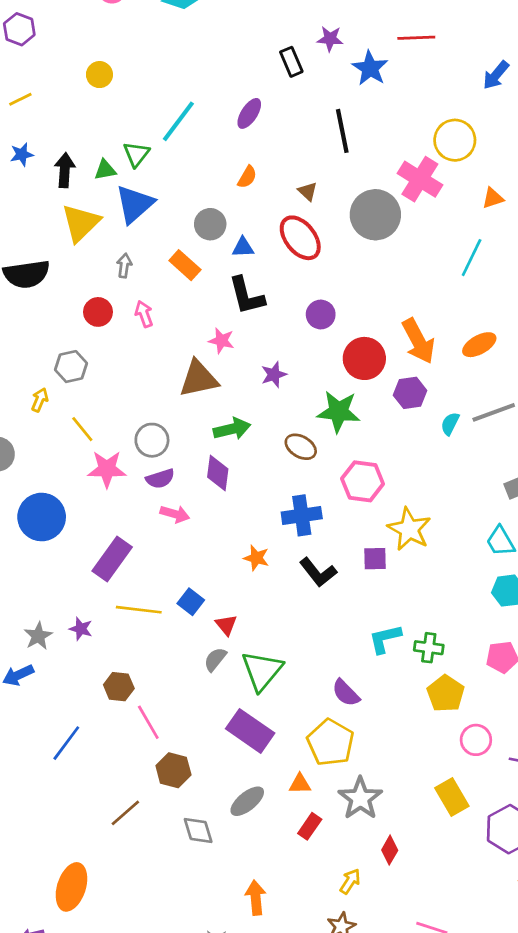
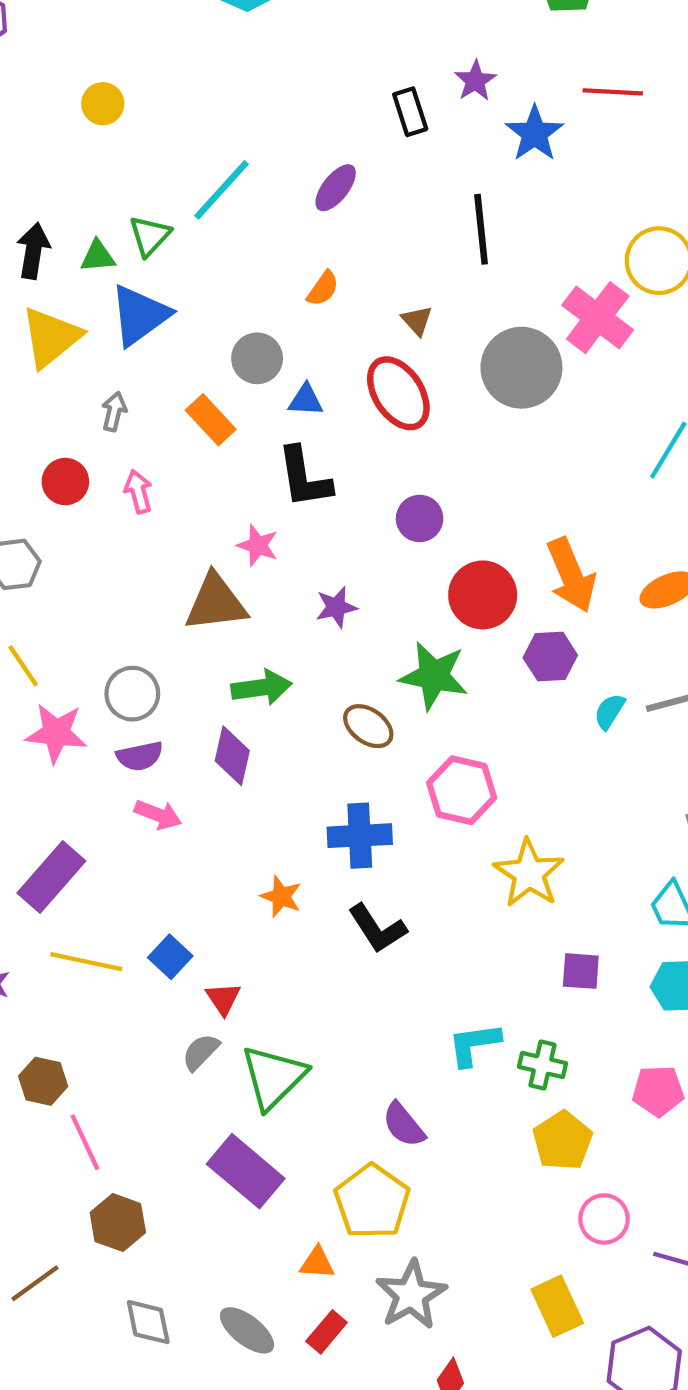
purple star: (330, 39) -> (475, 81), turned 30
purple square: (375, 559) -> (581, 971), moved
gray ellipse: (247, 801) -> (247, 1330), moved, turned 72

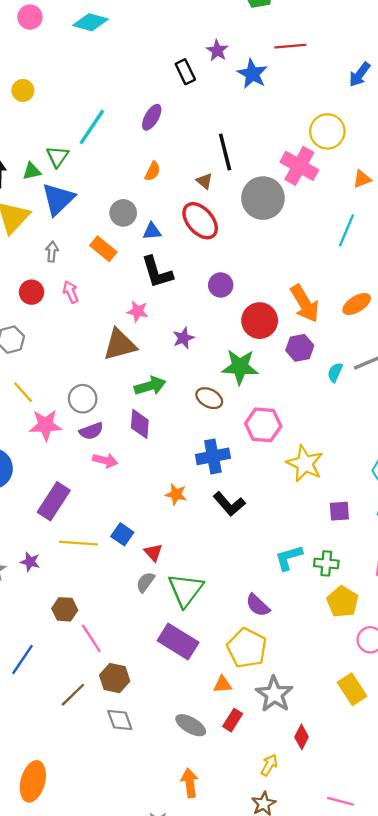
black line: (481, 229) -> (225, 152), moved
brown line: (35, 1283) -> (73, 695), moved
gray diamond: (148, 1322) -> (120, 720), moved

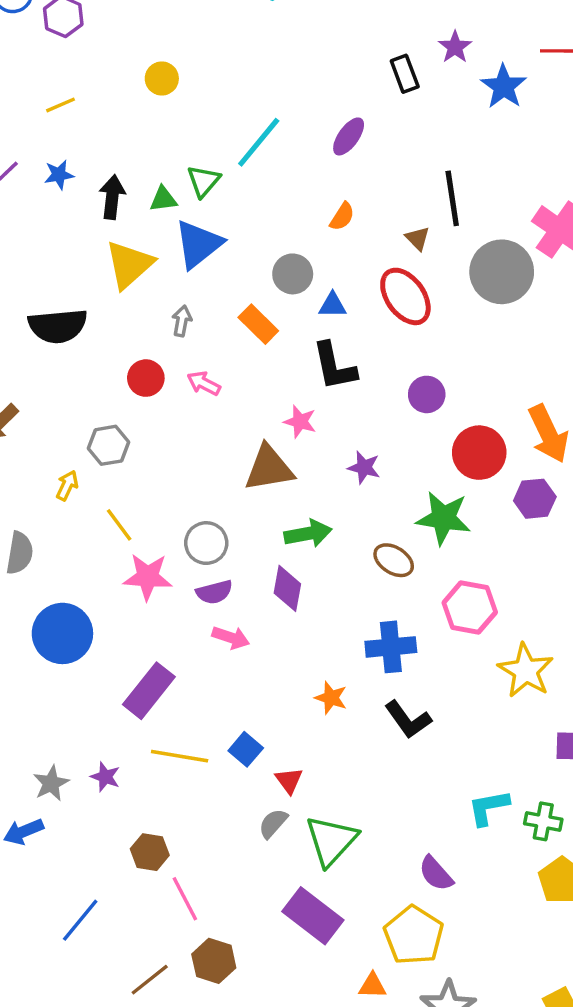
pink arrow: (71, 292) -> (204, 383), turned -45
purple star: (183, 338) -> (364, 467), turned 30

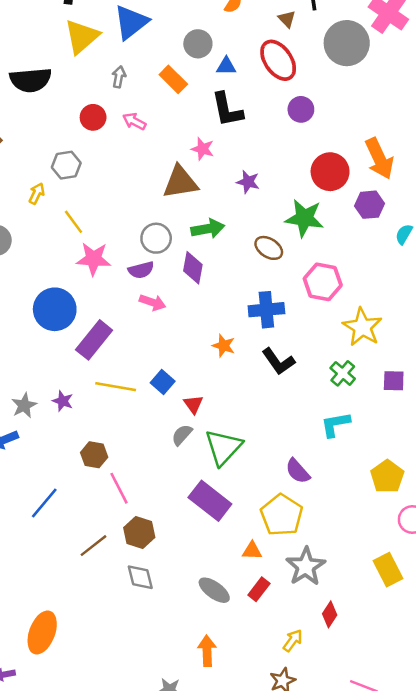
purple circle: (427, 394) -> (301, 109), moved
gray circle: (206, 543) -> (156, 238), moved
blue circle: (62, 633) -> (55, 309), moved
green cross: (543, 821) -> (343, 373), moved, turned 30

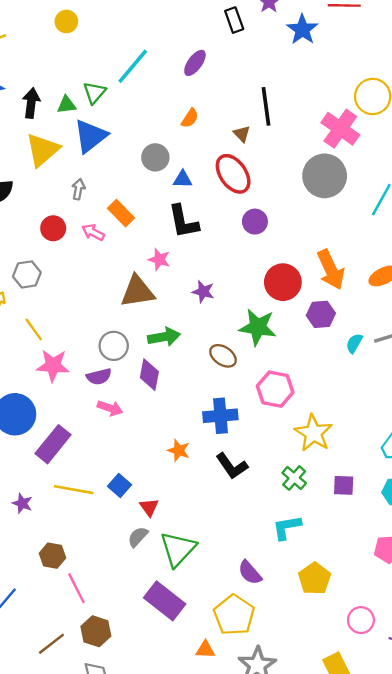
gray circle: (347, 43) -> (325, 176), moved
orange rectangle: (173, 79) -> (121, 213), moved
yellow pentagon: (387, 476) -> (315, 579), moved

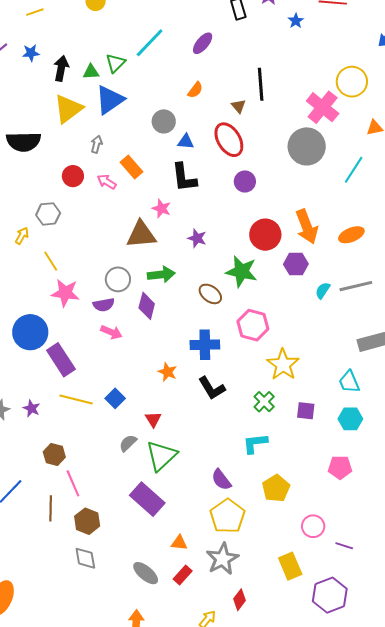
blue star: (302, 30) -> (296, 21), size x0.6
purple rectangle: (53, 444) -> (61, 360), turned -76
red triangle: (149, 507) -> (153, 419), moved
yellow pentagon: (234, 615) -> (228, 516), moved
brown line: (51, 644) -> (51, 508), moved, turned -55

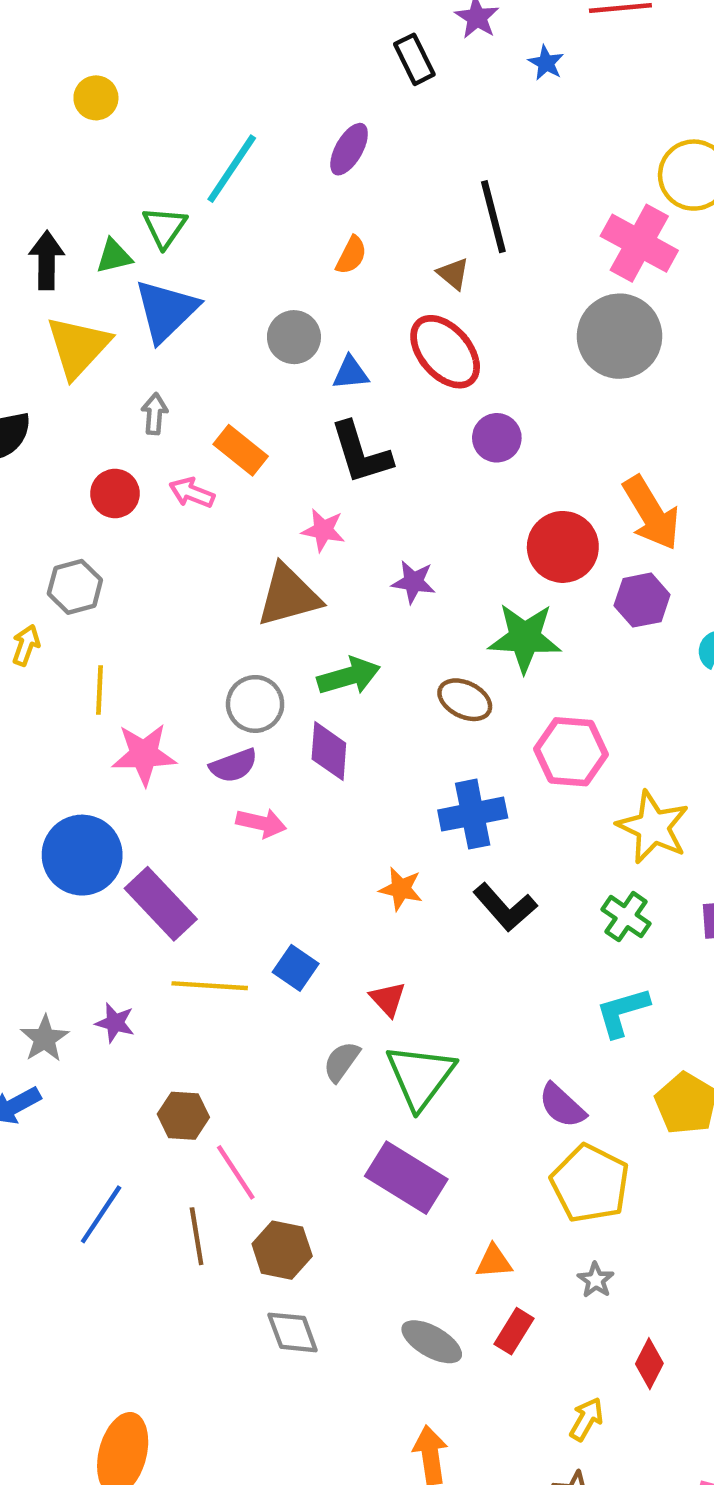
yellow line: (51, 261) -> (99, 690), turned 45
gray star: (222, 559) -> (596, 1280), size x0.5

